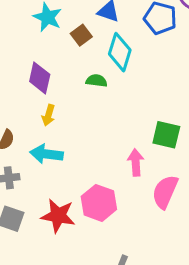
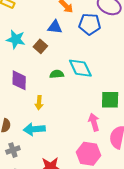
cyan diamond: (120, 52) -> (80, 68), moved, turned -30
yellow arrow: (48, 115) -> (39, 103), moved
pink hexagon: (99, 203) -> (89, 154), moved

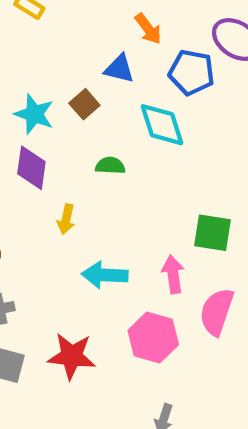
cyan star: (16, 39) -> (34, 114), moved
cyan diamond: (80, 68) -> (162, 125), moved
cyan arrow: (34, 129) -> (105, 275), moved

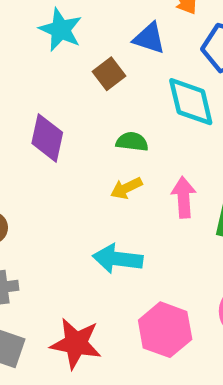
cyan star: (34, 114) -> (61, 30), moved
yellow arrow: (66, 219) -> (126, 188), moved, turned 48
pink arrow: (173, 274) -> (184, 197), moved

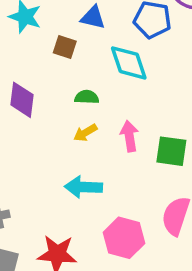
brown square: (109, 74) -> (65, 47), turned -30

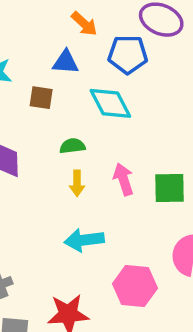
yellow arrow: (85, 133) -> (77, 183), turned -50

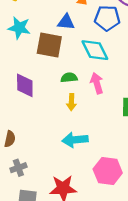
brown square: (41, 98) -> (49, 45), size x1.6
pink arrow: (123, 179) -> (97, 83), moved

